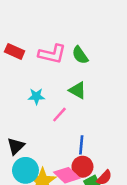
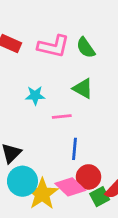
pink line: (59, 115) -> (62, 117), turned 42
blue line: (81, 145) -> (74, 149), moved

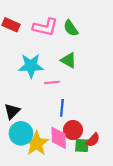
cyan star: (35, 95) -> (31, 66), size x1.6
pink diamond: (70, 187) -> (59, 138), turned 45
green square: (100, 197) -> (82, 146), turned 32

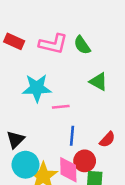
green triangle: (69, 60) -> (98, 82), moved
red semicircle: (93, 140) -> (107, 140), moved

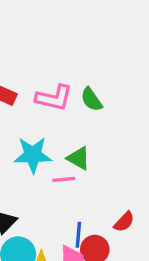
green triangle: (98, 82) -> (78, 158), moved
blue line: (72, 136) -> (78, 235), moved

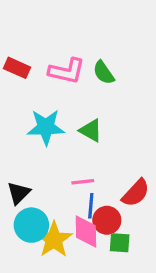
pink line: (64, 179) -> (83, 182), moved
red semicircle: (124, 222) -> (136, 193), size x1.4

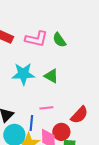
blue line: (91, 206) -> (31, 123), moved

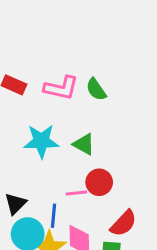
red semicircle: (79, 115) -> (123, 223), moved
red circle: (61, 132) -> (99, 182), moved

